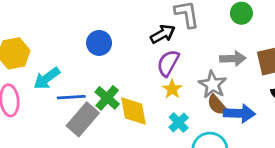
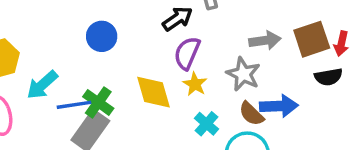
green cross: (107, 98) -> (98, 102), moved
brown semicircle: (217, 105) -> (251, 114), moved
yellow diamond: (133, 111) -> (154, 92), moved

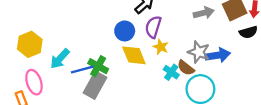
blue circle: (102, 36) -> (125, 31), moved
gray star: (243, 74) -> (199, 52), moved
brown semicircle: (251, 114) -> (186, 68), moved

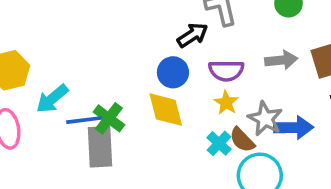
purple semicircle: (153, 27) -> (226, 71), moved, turned -115
blue circle: (125, 31) -> (173, 72), moved
yellow star: (161, 47) -> (226, 103), moved
gray rectangle: (95, 85) -> (100, 147), turned -40

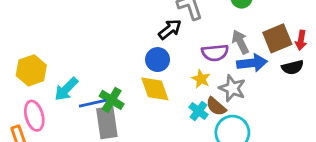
gray arrow: (281, 60) -> (240, 42), turned -105
purple semicircle: (226, 71) -> (215, 53), moved
blue arrow: (294, 128) -> (252, 63), moved

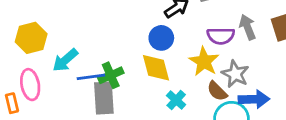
blue arrow: (252, 63) -> (254, 99), moved
yellow star: (201, 79) -> (204, 62), size x1.5
green cross: (112, 100) -> (111, 75), turned 30
cyan cross: (198, 111) -> (176, 100), moved

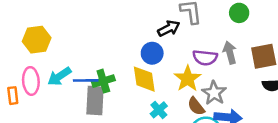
cyan arrow: (65, 60) -> (59, 76), moved

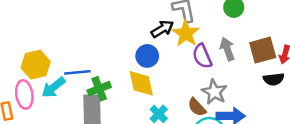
yellow hexagon: (37, 40) -> (36, 65), moved
purple semicircle: (205, 58) -> (202, 56), turned 65
yellow star: (188, 79) -> (186, 33), moved
blue line: (86, 80) -> (77, 72), moved

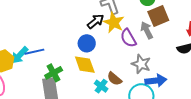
brown square: (263, 50) -> (158, 16), moved
blue line: (77, 72) -> (34, 52), moved
cyan arrow: (53, 87) -> (20, 55), moved
brown semicircle: (197, 107) -> (114, 79), moved

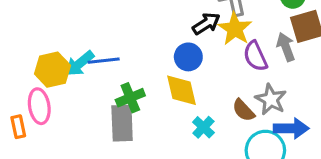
brown semicircle: (114, 79) -> (244, 110), moved

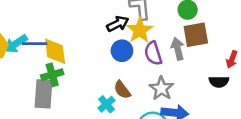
blue circle: (188, 57) -> (122, 51), moved
yellow diamond: (182, 90) -> (55, 51), moved
brown semicircle: (244, 110) -> (122, 90), moved

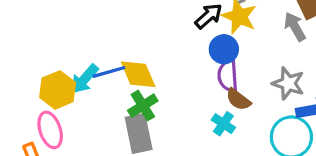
purple semicircle: (153, 53) -> (228, 76), moved, turned 30

